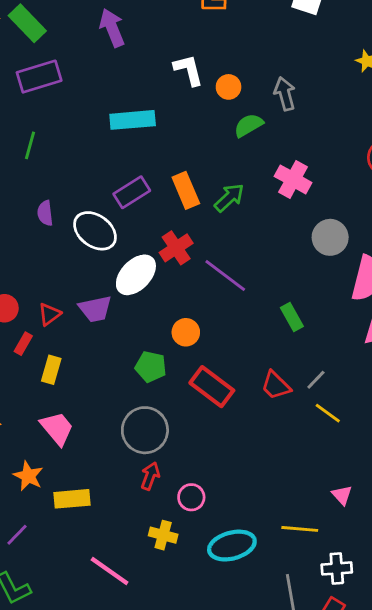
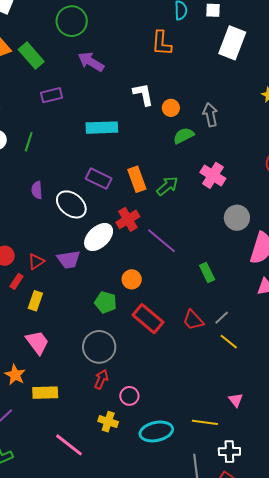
purple arrow: (112, 28) -> (91, 62), turned -40
purple rectangle: (39, 77) -> (51, 95), moved, size x0.7
purple rectangle: (132, 192) -> (99, 179), turned 55

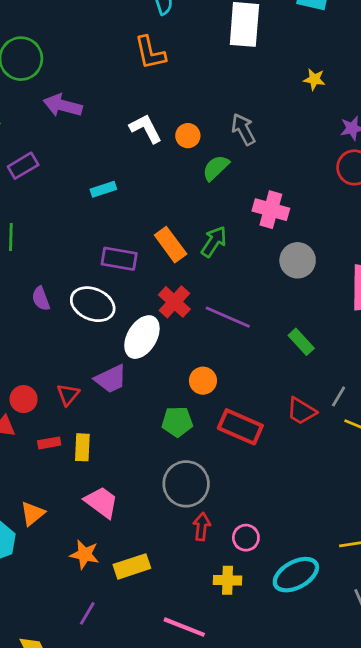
cyan rectangle: (102, 128) -> (103, 189), size x0.6
gray circle: (237, 218) -> (298, 260), moved
red rectangle: (17, 281) -> (49, 443), moved, turned 63

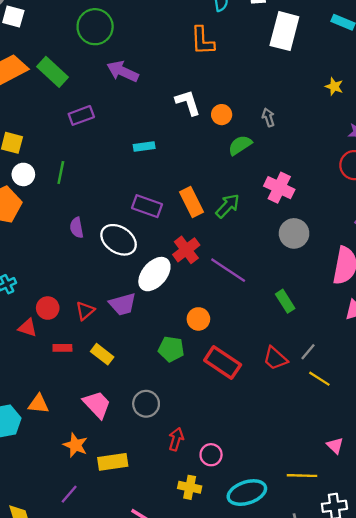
gray arrow: (243, 129) -> (268, 117), size x0.7
yellow rectangle: (82, 447) -> (102, 354), moved, turned -65
gray circle: (186, 484) -> (146, 404), moved, size x0.7
orange triangle: (33, 514) -> (38, 404), turned 35

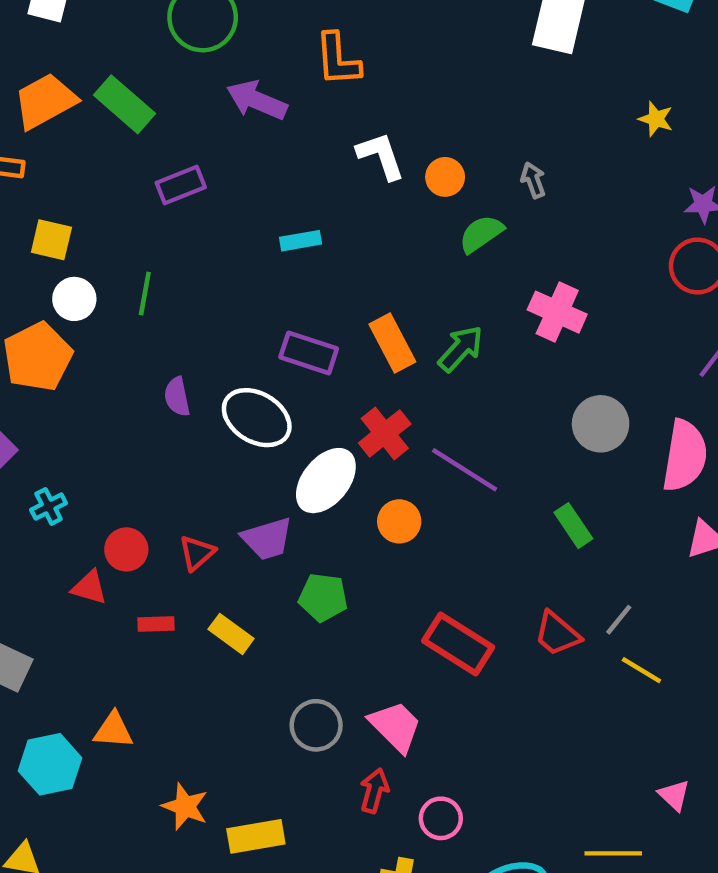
orange L-shape: (202, 41) -> (338, 59), moved
gray circle: (294, 233) -> (601, 424), moved
orange circle: (198, 319) -> (399, 521), moved
green pentagon: (171, 349) -> (323, 597), moved
pink trapezoid: (97, 404) -> (395, 726), moved

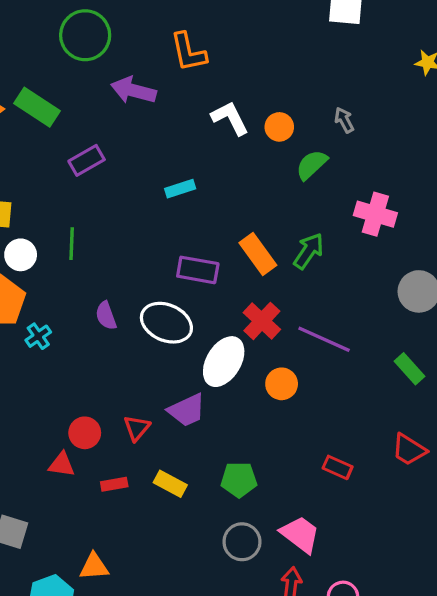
cyan cross: (49, 506) -> (38, 336), moved
green pentagon: (323, 597) -> (239, 480), moved
red rectangle: (458, 644) -> (338, 467), size x0.6

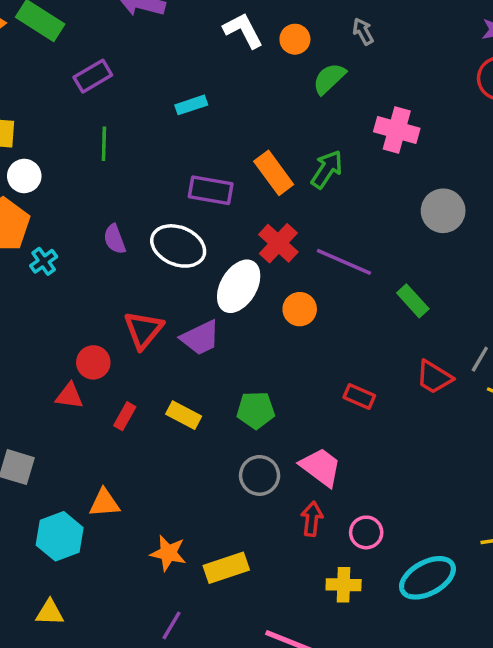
green line: (72, 244) -> (104, 144), moved
green rectangle: (410, 369) -> (413, 301), moved
red triangle: (137, 428) -> (143, 330), moved, size x1.4
red rectangle: (114, 484) -> (125, 416), turned -50

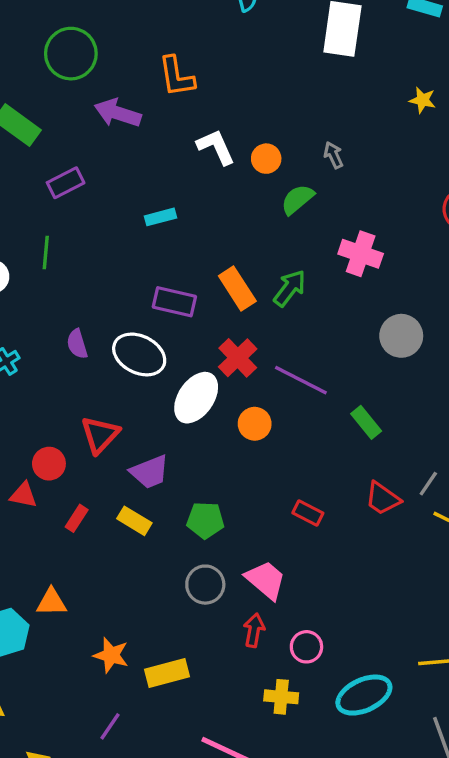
green line: (104, 144) -> (46, 252), moved
purple trapezoid: (200, 338) -> (150, 472), moved

